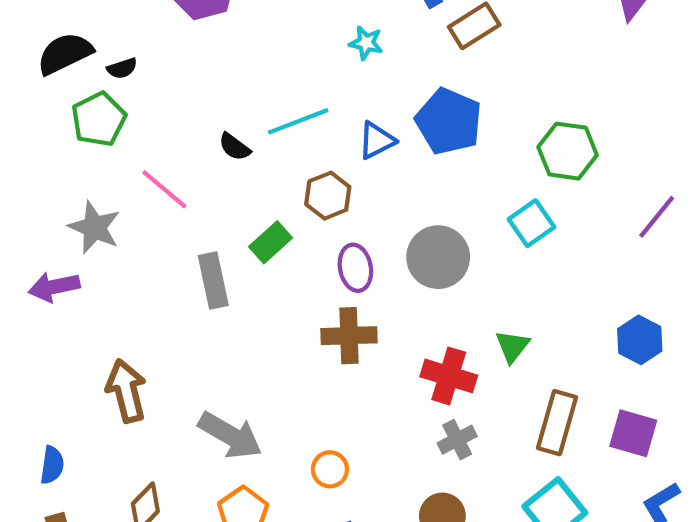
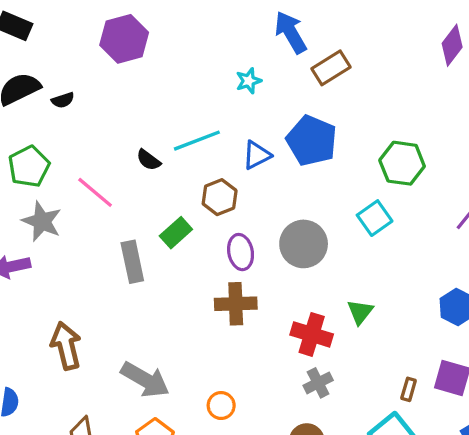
cyan star: (366, 43) -> (249, 81), turned -30
green pentagon: (99, 119) -> (29, 166), moved
brown rectangle: (557, 423) -> (409, 389), moved, size x0.5

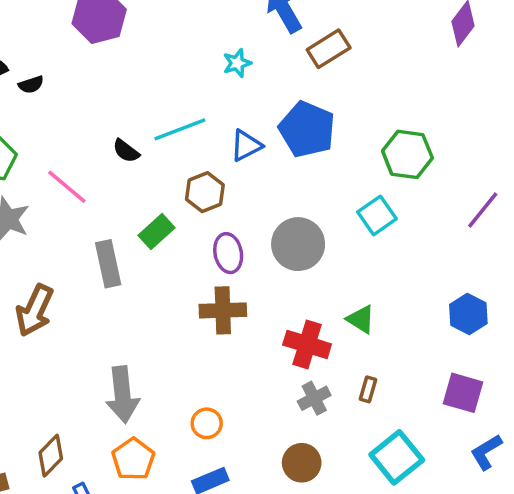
green triangle: (360, 312) -> (361, 319), turned -36
brown arrow: (66, 346) -> (35, 310), moved, turned -141
gray arrow: (145, 380) -> (122, 395), turned 54
brown rectangle: (409, 389) -> (368, 389), moved

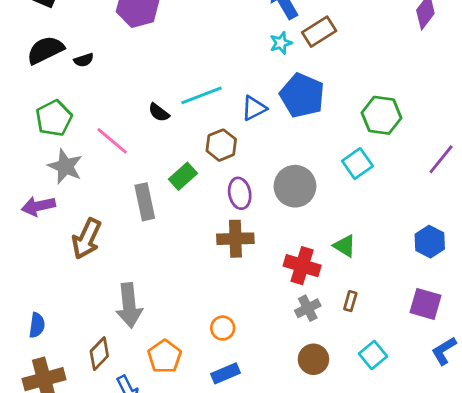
cyan star: (237, 63) -> (281, 43), moved
gray arrow: (122, 395) -> (129, 305), moved
cyan square: (397, 457) -> (373, 355), size x0.7
brown circle: (302, 463) -> (313, 359), moved

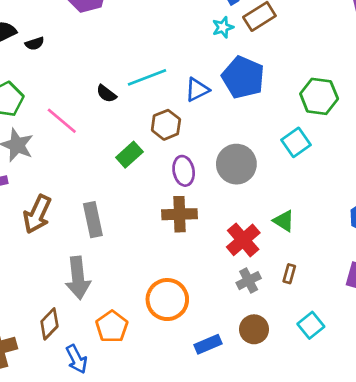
gray rectangle: (145, 202) -> (93, 220), moved
red cross: (302, 266) -> (243, 240), turned 32
orange circle: (223, 328) -> (167, 300), size x1.8
blue rectangle: (226, 373) -> (208, 344), moved

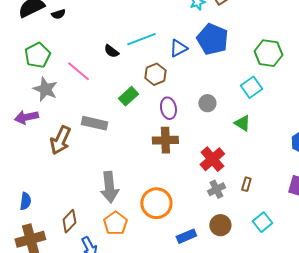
gray circle: (236, 164) -> (207, 103), size x0.6
gray rectangle: (93, 220) -> (94, 123), moved, turned -65
green triangle: (284, 221) -> (242, 123), moved
gray arrow: (78, 278) -> (109, 187), moved

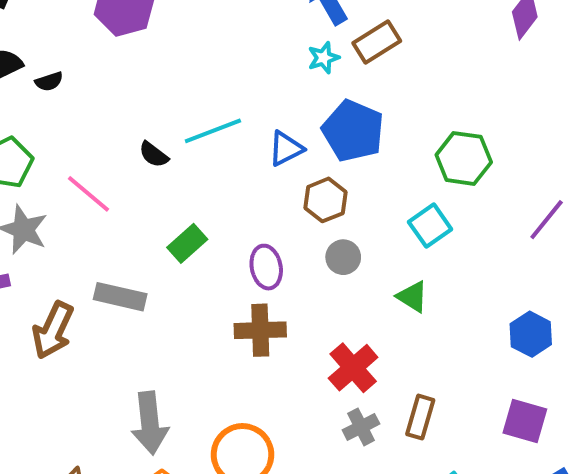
brown hexagon: (155, 74) -> (325, 200), moved
brown rectangle: (246, 184) -> (420, 417), size x1.5

